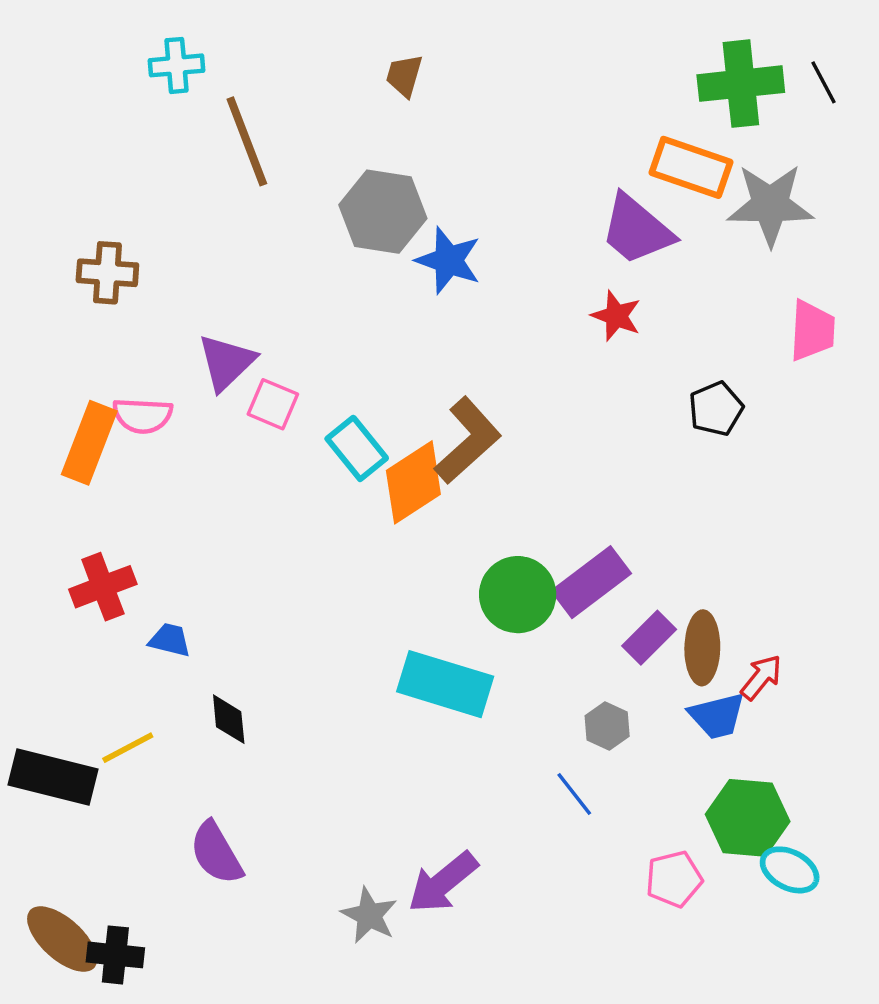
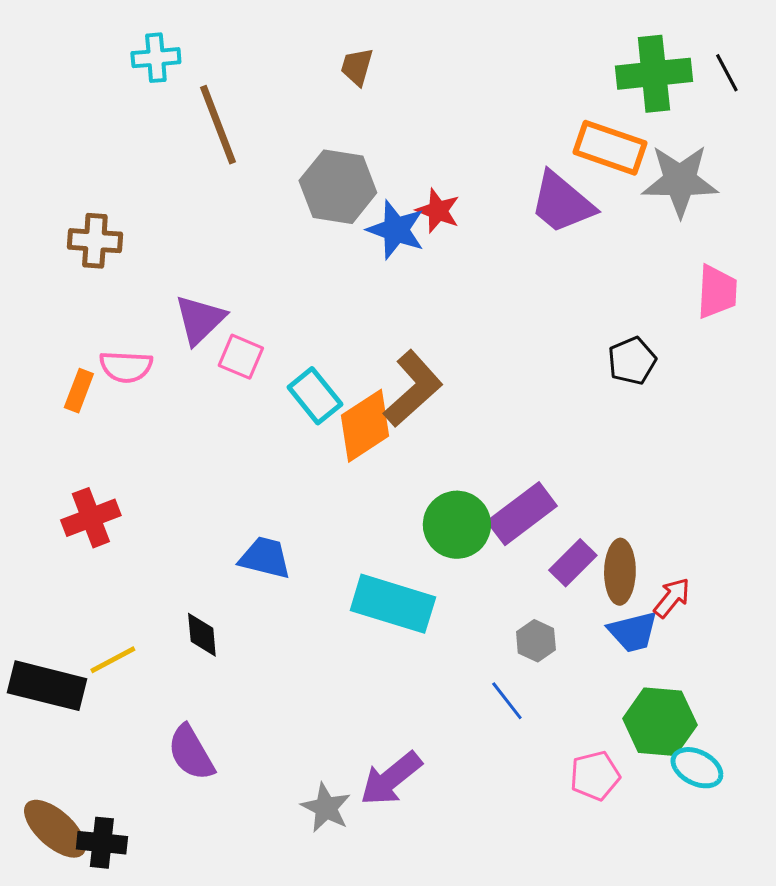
red star: (616, 316) -> (438, 211), moved
orange rectangle: (89, 443) -> (79, 391), size x0.6
blue trapezoid: (170, 640) -> (265, 558), moved, size x1.4

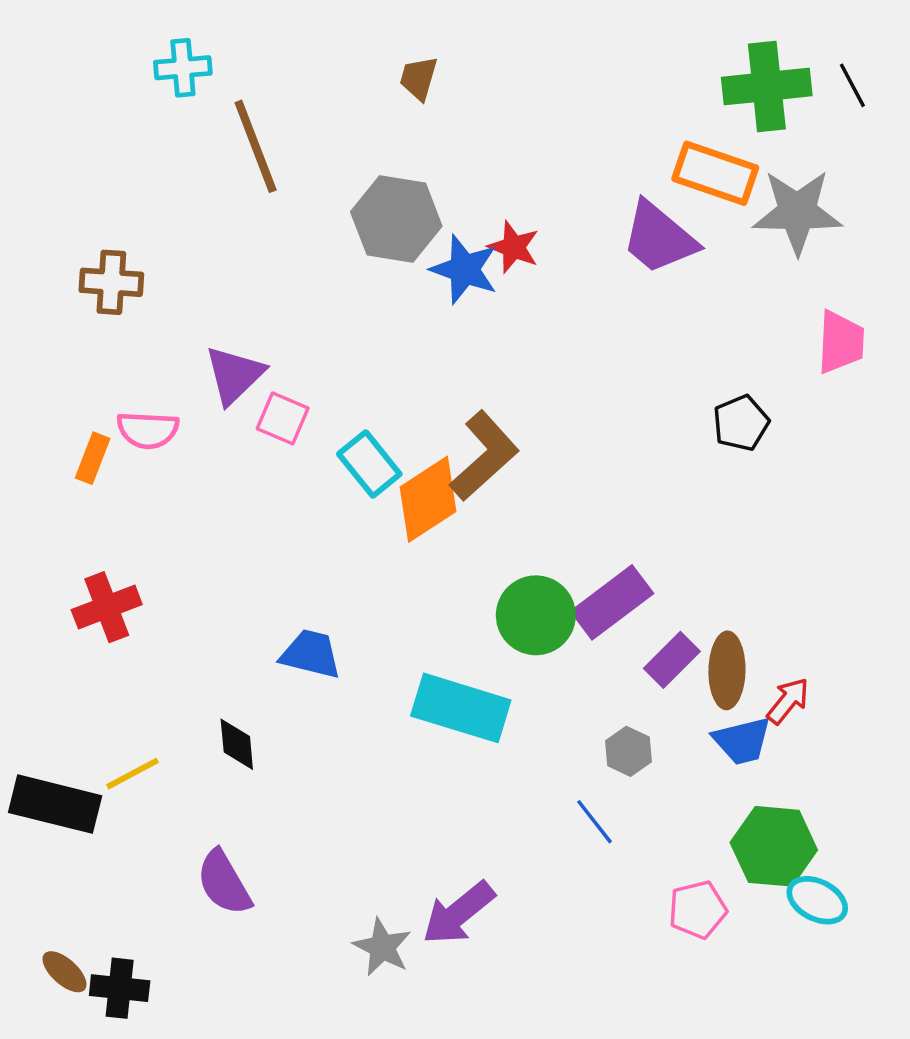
brown ellipse: (55, 829) -> (64, 972), size x0.6

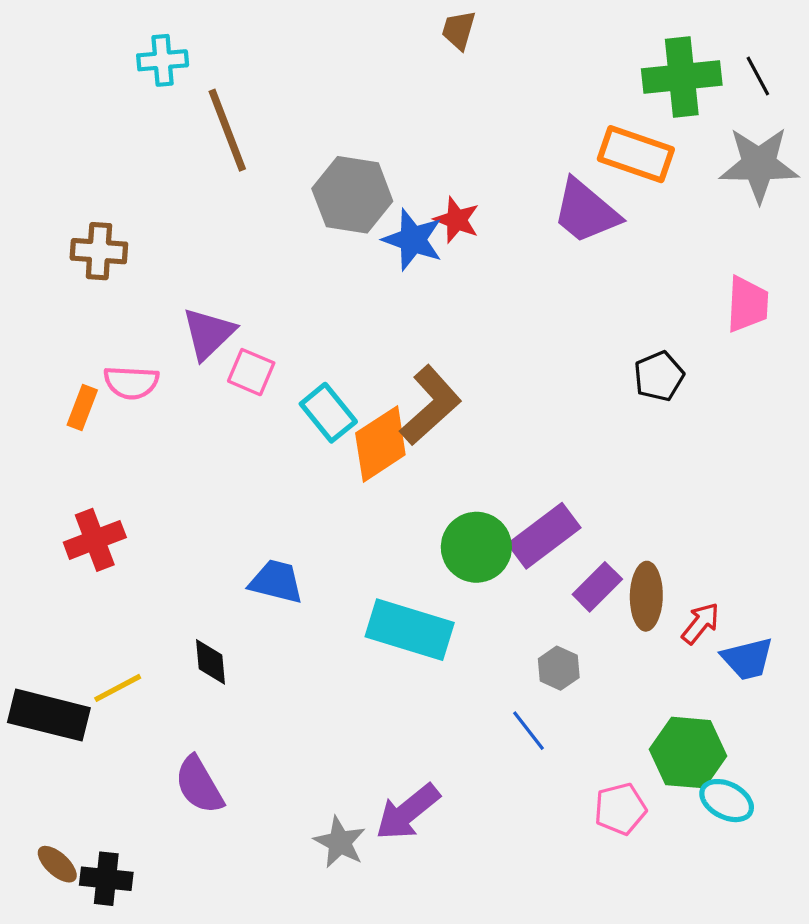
brown trapezoid: (419, 78) -> (459, 30), moved
gray star: (797, 212) -> (759, 165), moved
blue trapezoid: (742, 741) -> (747, 659), moved

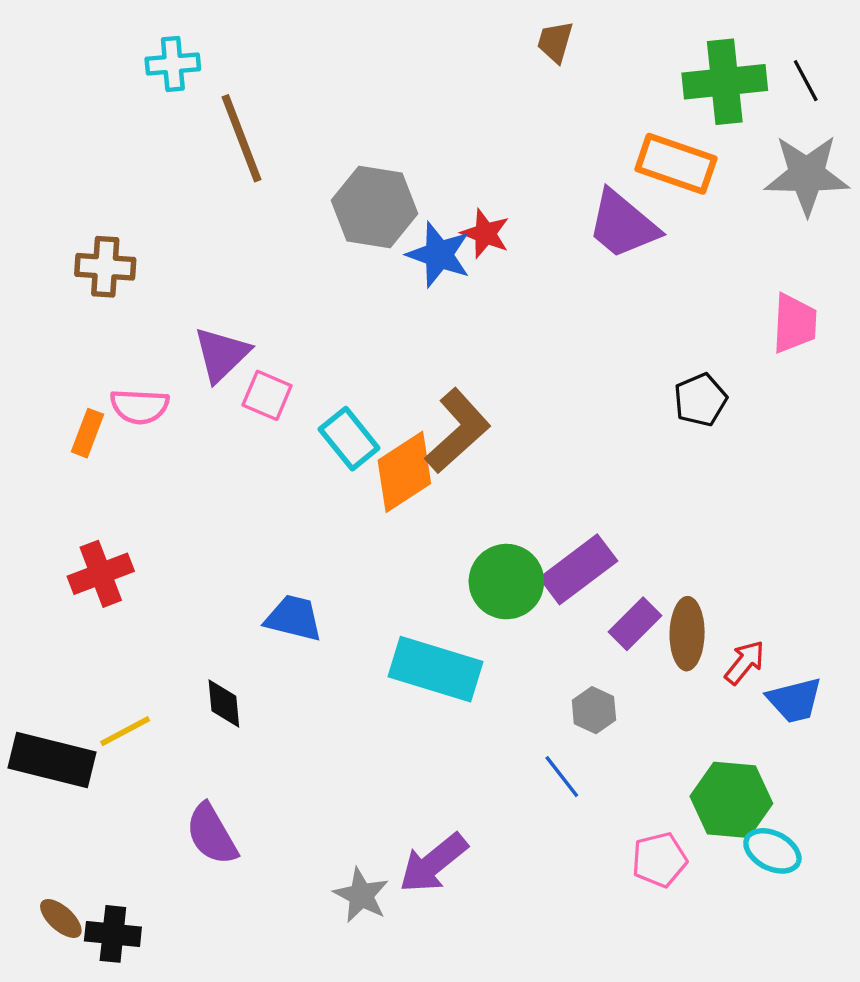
brown trapezoid: (459, 30) -> (555, 42), moved

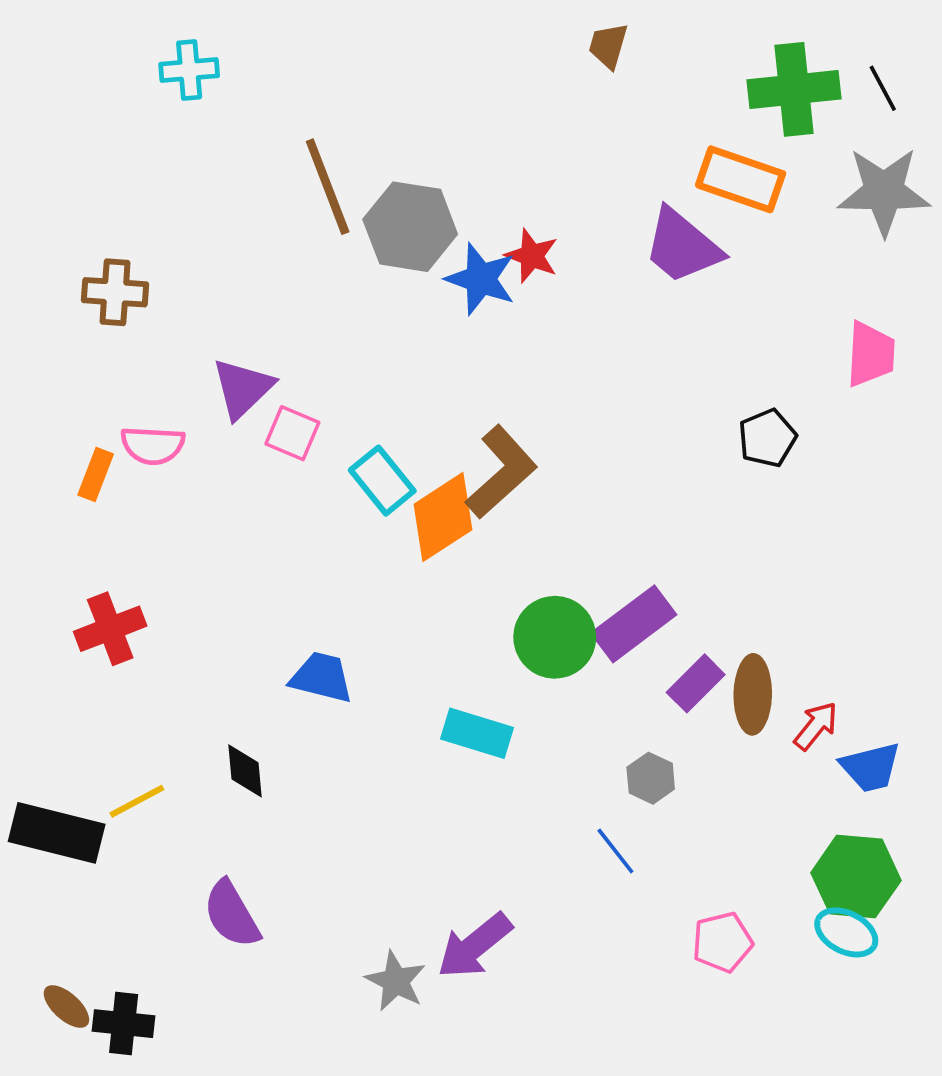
brown line: (242, 138) -> (328, 187), moved
cyan rectangle: (435, 669) -> (477, 733), size x0.7
green hexagon: (731, 800) -> (856, 877), moved

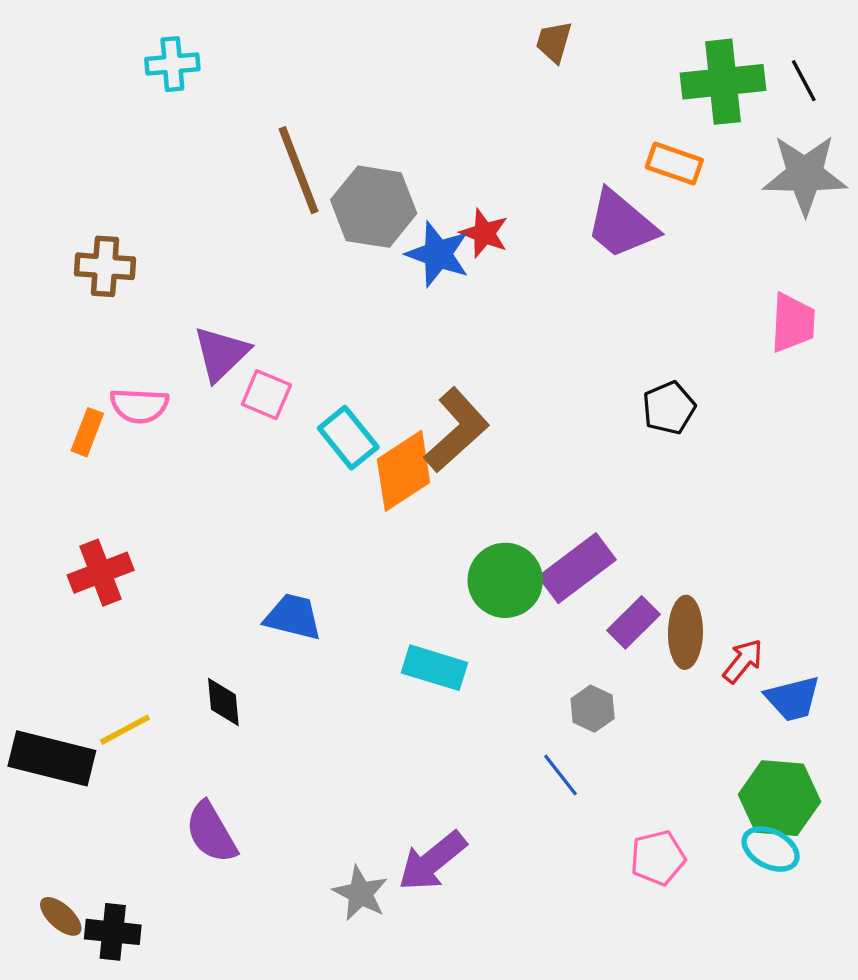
orange rectangle: (741, 179) -> (674, 164), size x0.7
black pentagon: (767, 438) -> (669, 408), moved

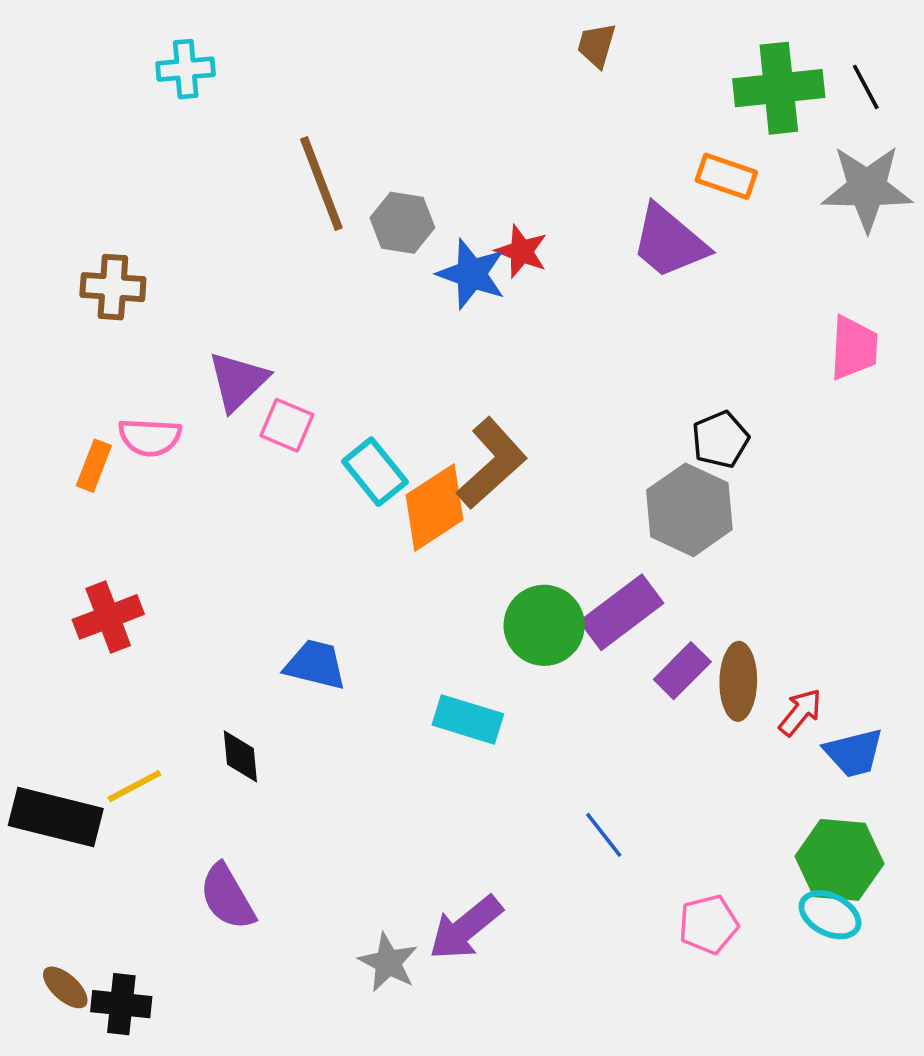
gray hexagon: (374, 207) -> (402, 223), size x0.7
gray hexagon: (593, 709) -> (689, 510), moved, size x1.8

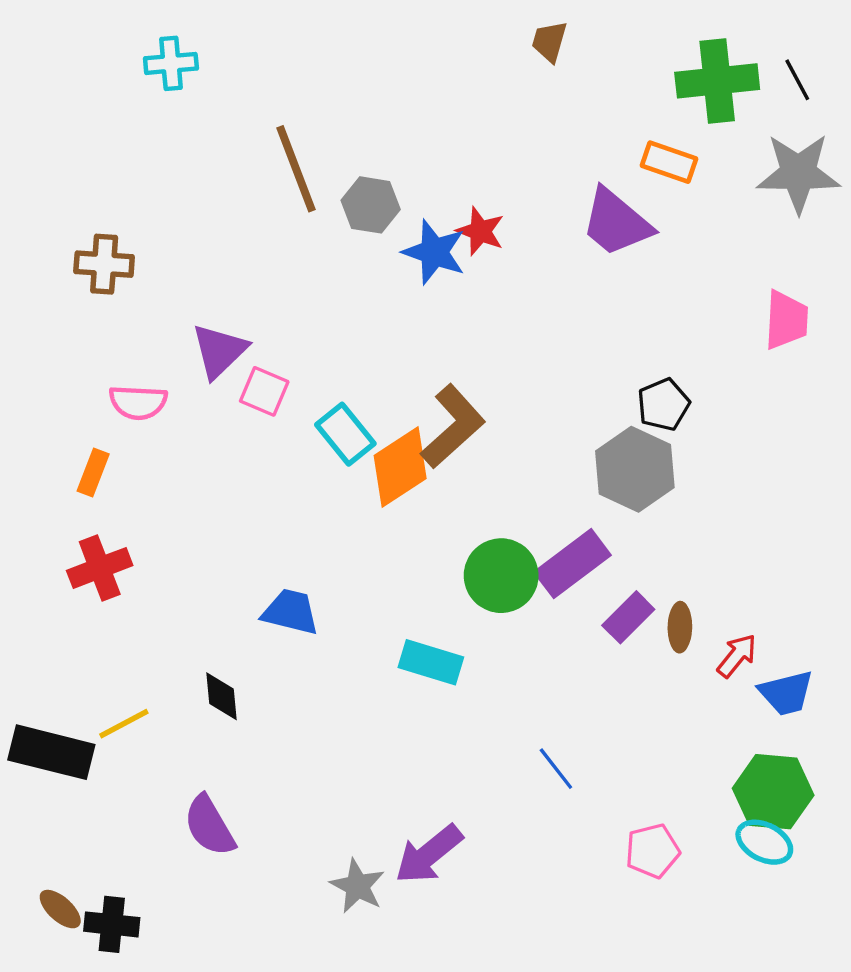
orange rectangle: (94, 466) -> (93, 473), moved
brown ellipse: (738, 681) -> (680, 627), size x0.7

